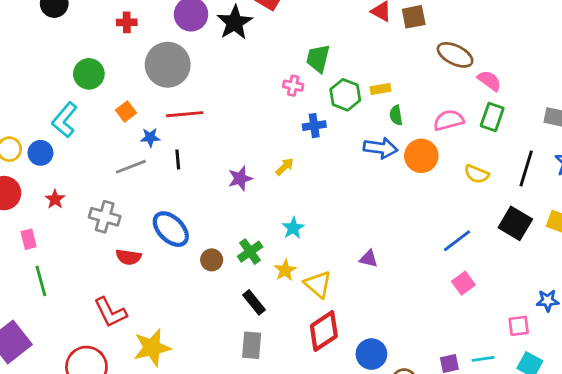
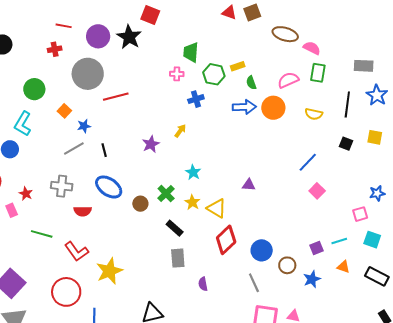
red line: (185, 114) -> (116, 97), moved
black line: (178, 159) -> (104, 150), moved
red star: (55, 199) -> (26, 194), moved
black square: (515, 223) -> (346, 144), size x0.6
green line: (41, 281) -> (42, 234), moved, turned -50

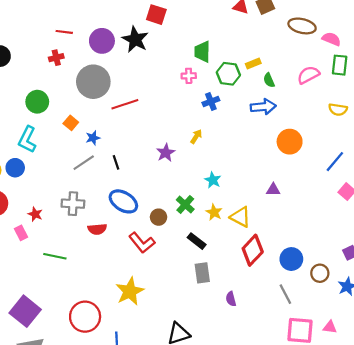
orange circle: (273, 108) -> (290, 142), moved
red L-shape: (76, 251) -> (142, 243), moved

